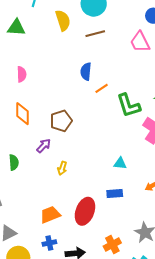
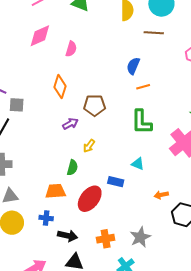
green L-shape: (128, 105) -> (141, 122), moved
green semicircle: (14, 162) -> (72, 168), moved
yellow arrow: (62, 168) -> (89, 146), moved
blue rectangle: (115, 194) -> (116, 182), moved

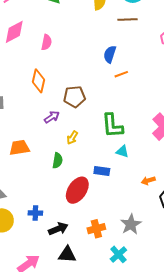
green L-shape: (141, 122) -> (112, 126), moved
orange trapezoid: (55, 191) -> (19, 148), moved
black arrow: (68, 236) -> (58, 229), turned -30

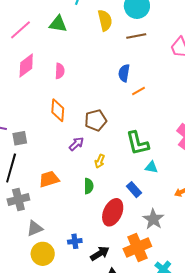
blue rectangle: (102, 171) -> (134, 190), turned 49
gray star: (131, 224) -> (153, 219), moved
orange cross: (96, 229) -> (137, 248), size x1.5

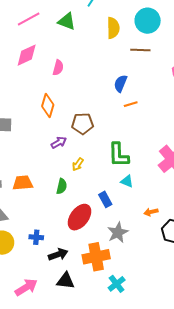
orange trapezoid: (49, 179) -> (23, 183), moved

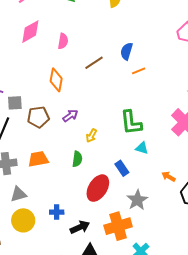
brown line: (140, 50) -> (94, 63), moved, turned -30
brown pentagon: (83, 124) -> (38, 117), moved
orange arrow: (151, 212) -> (169, 176), turned 48

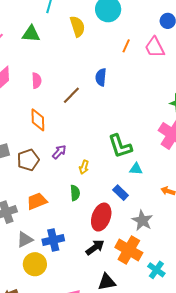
orange line: (139, 71) -> (126, 46), moved, turned -32
blue cross: (57, 212) -> (53, 240), moved, size x1.5
orange cross: (118, 226) -> (129, 250), turned -32
black arrow: (80, 227) -> (95, 247), moved

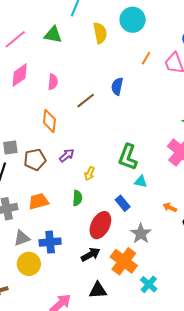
green L-shape: (120, 146) -> (128, 157), turned 32

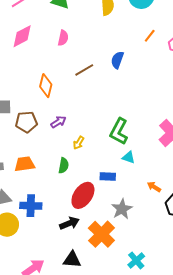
pink semicircle: (53, 82) -> (63, 38), moved
blue rectangle: (123, 203) -> (108, 177), turned -56
cyan cross: (149, 284) -> (136, 260), moved

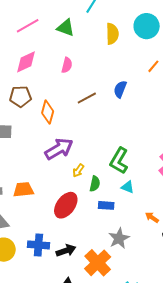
brown pentagon: (26, 122) -> (20, 96), moved
purple arrow: (58, 122) -> (59, 149), size x1.8
green semicircle: (64, 165) -> (95, 184), moved
red ellipse: (83, 195) -> (66, 205), moved
blue cross: (31, 206) -> (38, 245), moved

